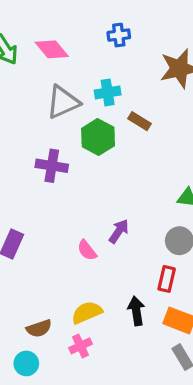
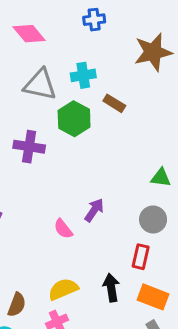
gray triangle: (63, 102) -> (40, 85), turned 36
brown semicircle: (39, 328) -> (17, 305), turned -50

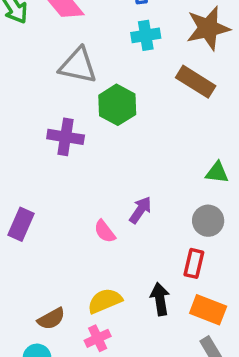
cyan cross: (83, 75) -> (146, 35), moved
brown rectangle: (114, 103) -> (196, 82), moved, size x1.5
brown semicircle: (17, 305) -> (51, 319), turned 40

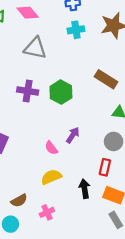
brown rectangle: (196, 82) -> (106, 79), moved
green hexagon: (117, 105) -> (61, 92), moved
yellow semicircle: (105, 301) -> (51, 177), moved

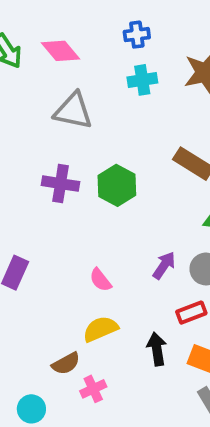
purple arrow: (73, 135) -> (164, 265), moved
red rectangle: (105, 167) -> (191, 313), turned 56
brown semicircle: (19, 201) -> (66, 363), moved

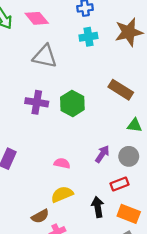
pink semicircle: (100, 280) -> (62, 163), turned 140

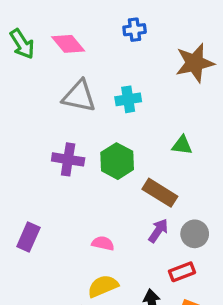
cyan cross: (88, 37) -> (128, 99), moved
brown rectangle: (121, 90) -> (160, 193), moved
green triangle: (134, 125) -> (182, 145), moved

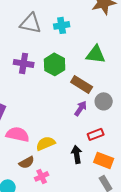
green triangle: (182, 145) -> (96, 54), size x1.5
gray circle: (195, 234) -> (104, 101), moved
pink semicircle: (103, 243) -> (18, 134), moved, size x1.6

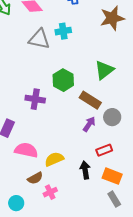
cyan cross: (62, 25) -> (63, 31), moved
green triangle: (96, 54) -> (104, 70), turned -45
purple cross: (24, 63) -> (35, 99), moved

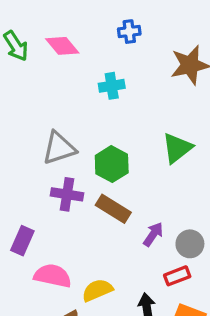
gray triangle: (39, 39) -> (59, 148), moved, turned -30
brown rectangle: (90, 100) -> (113, 209), moved
gray circle: (112, 117) -> (190, 244), moved

